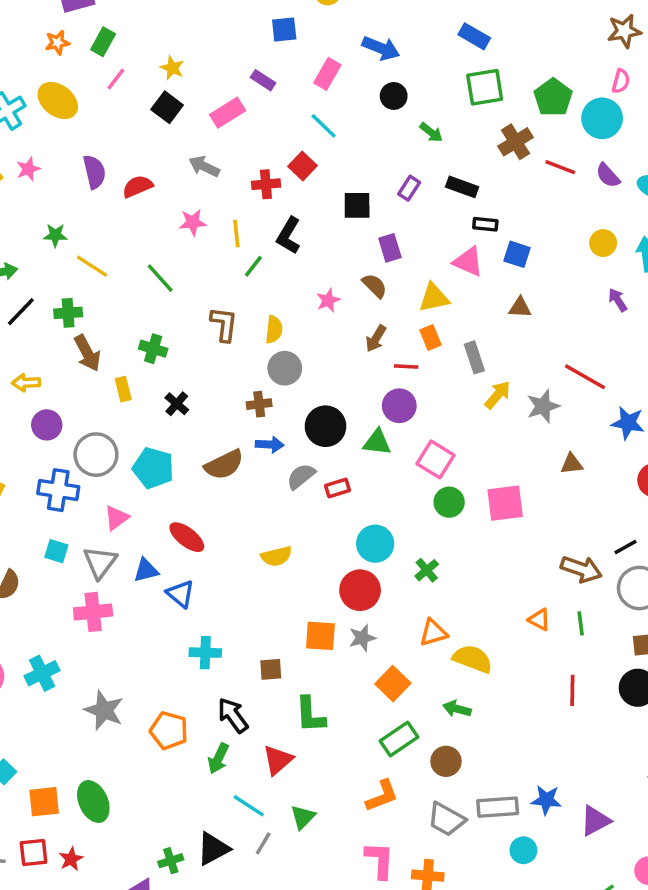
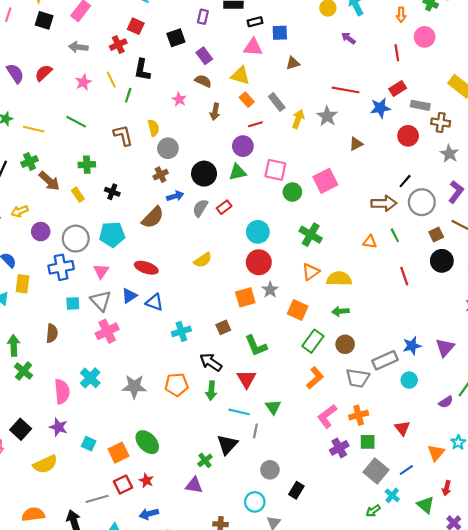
yellow triangle: (434, 298) -> (240, 76), turned 48
red line: (406, 367) -> (255, 124), moved
green cross: (427, 570) -> (311, 235), moved, size x1.5
pink L-shape: (380, 860) -> (327, 416), turned -110

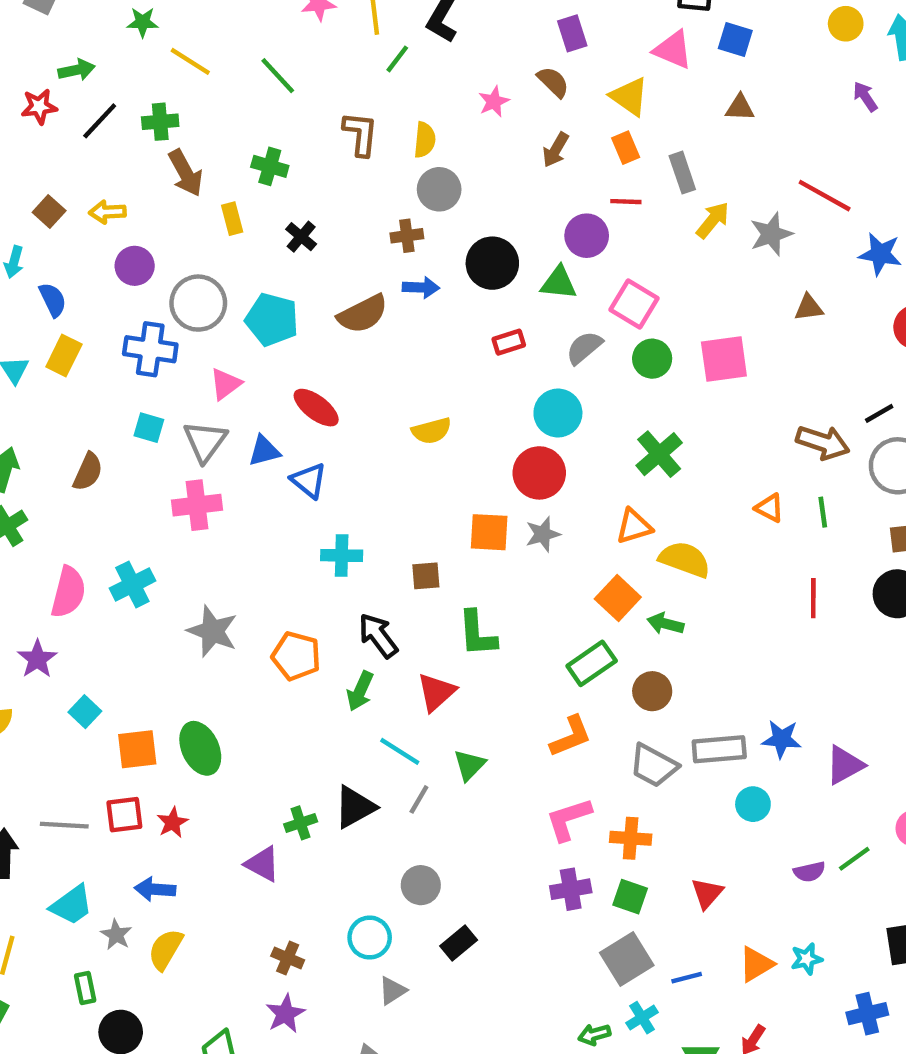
gray semicircle: (200, 208) -> (584, 348), moved
orange square: (298, 310) -> (618, 598), moved

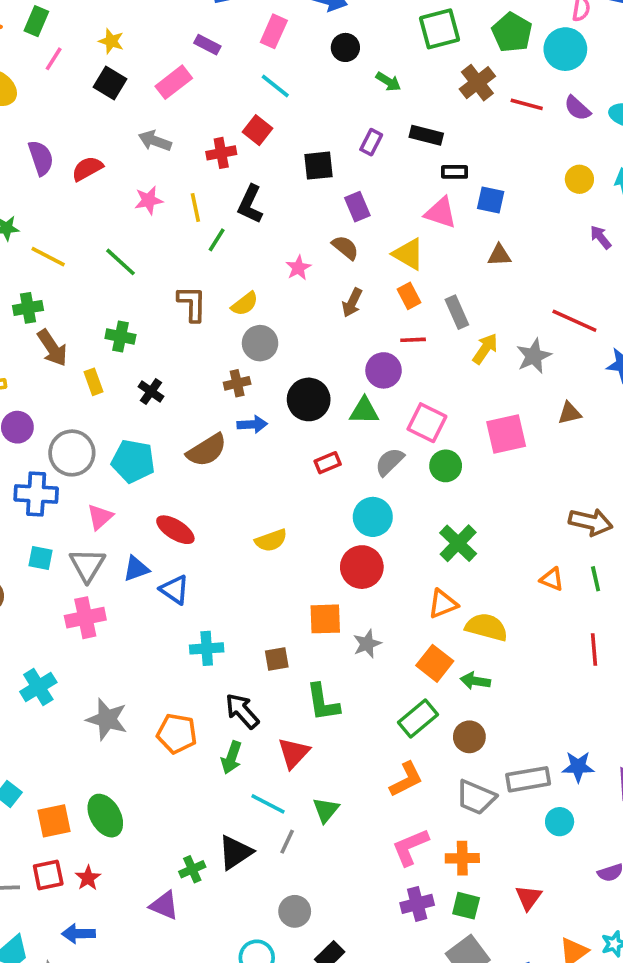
yellow semicircle: (425, 140) -> (245, 304), turned 52
pink square: (724, 359) -> (506, 434), moved
gray star: (543, 534) -> (367, 644), moved

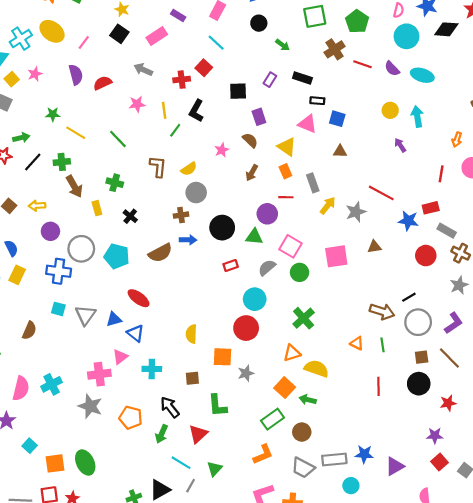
cyan circle: (565, 49) -> (407, 36), moved
pink line: (54, 59) -> (84, 42), moved
pink triangle: (100, 517) -> (120, 357), moved
yellow semicircle: (271, 540) -> (191, 334), moved, turned 108
pink cross: (85, 618) -> (99, 374), moved

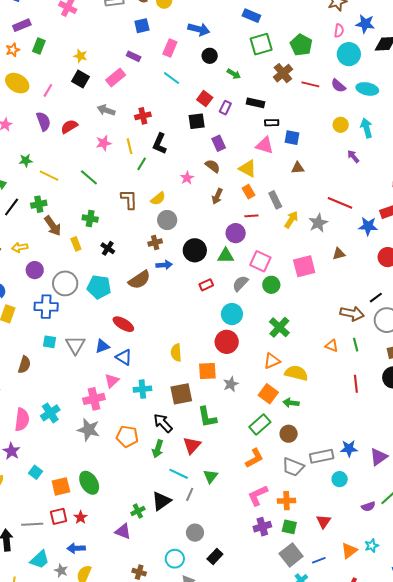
red square: (204, 68) -> (205, 99), moved
brown square: (192, 378) -> (181, 394), size x1.6

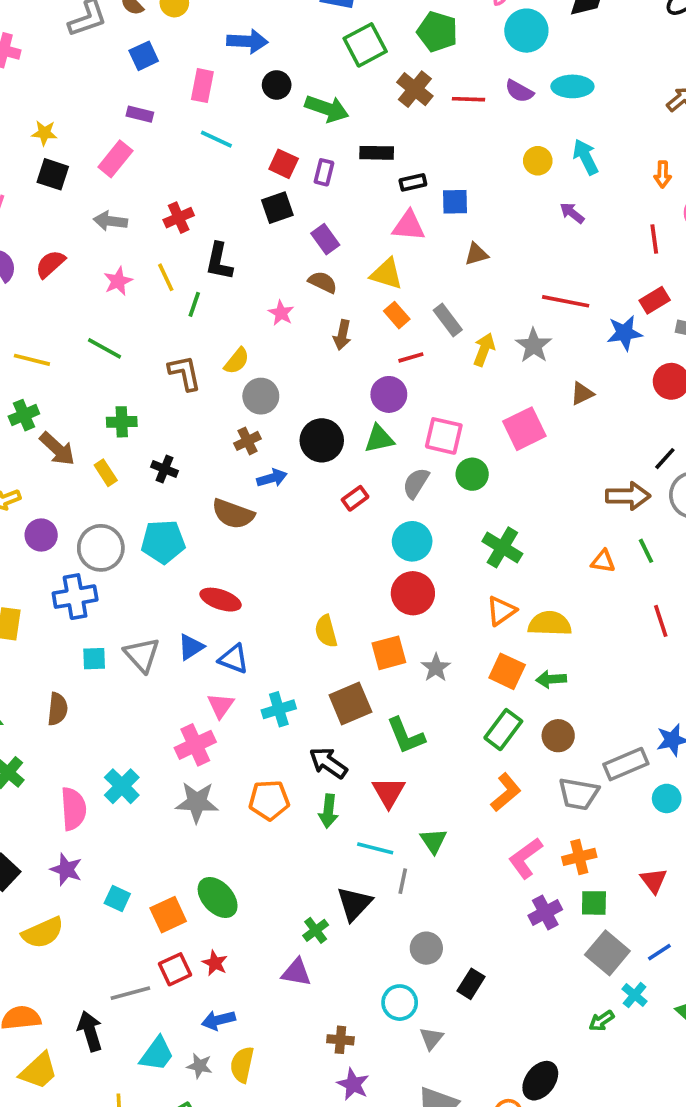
green arrow: (234, 74) -> (327, 109), size x1.6
brown semicircle: (139, 280) -> (233, 514), turned 65

